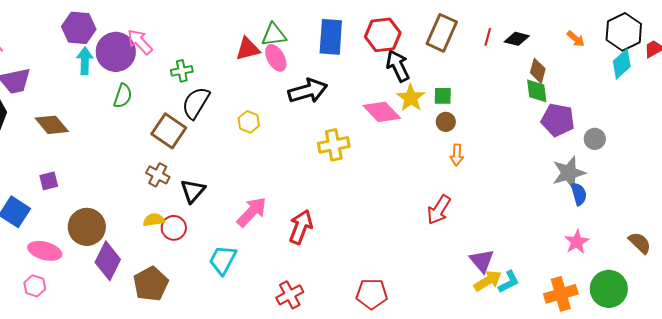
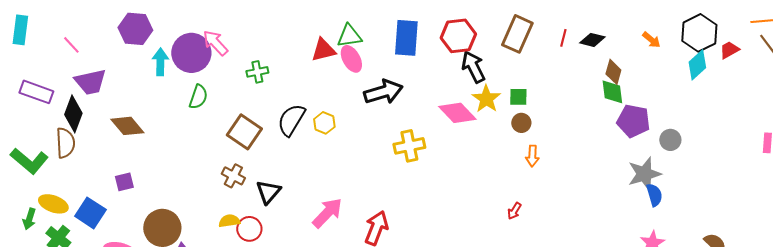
purple hexagon: (79, 28) -> (135, 29), moved
black semicircle: (196, 103) -> (291, 120), moved
red arrow: (439, 210) -> (514, 211), size x0.6

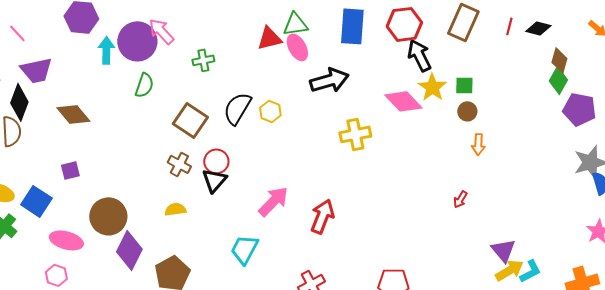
green diamond: (612, 92) -> (558, 80), turned 36
red circle: (249, 229) -> (216, 161), moved

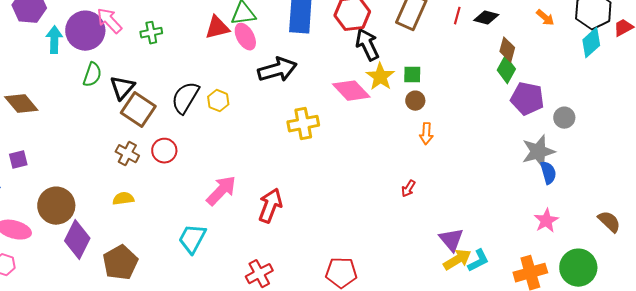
green cross: (203, 60) -> (151, 33), moved
black triangle: (214, 180) -> (122, 88), moved

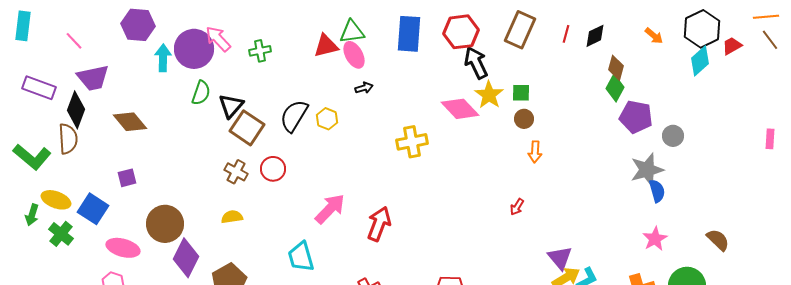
black diamond: (486, 18) -> (595, 36), turned -40
black arrow: (277, 70) -> (364, 88), moved, size x0.5
cyan trapezoid: (192, 239) -> (301, 257), turned -44

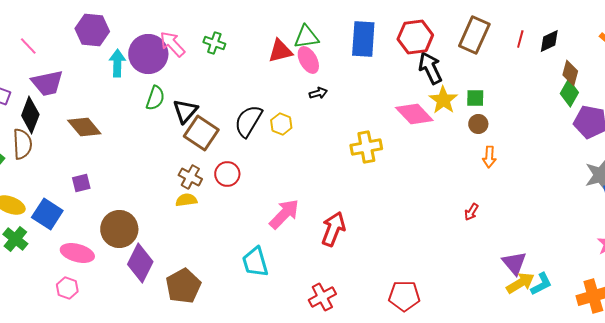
green cross: (260, 51) -> (214, 43), moved, turned 30
yellow semicircle: (232, 217) -> (186, 200), moved

